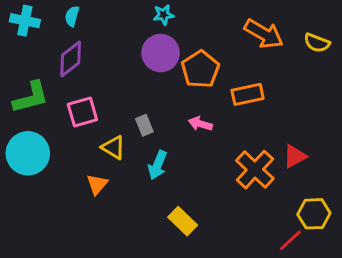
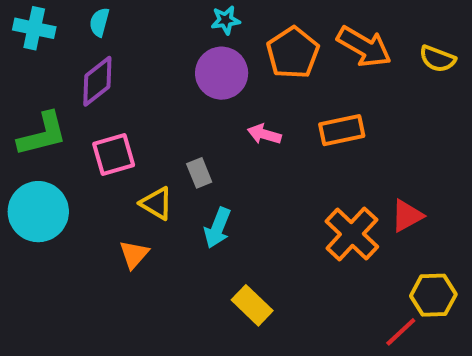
orange pentagon: (200, 69) -> (293, 53), moved
pink arrow: (200, 124) -> (264, 134), moved

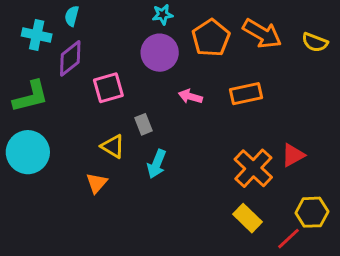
cyan cross: (34, 28) -> (37, 35), moved
pink square: (114, 155) -> (108, 88), moved
yellow rectangle: (252, 305) -> (247, 218), moved

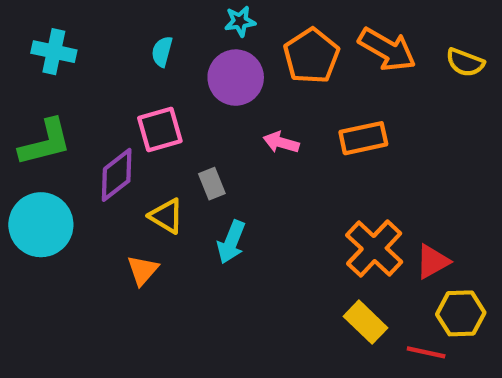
cyan semicircle: (72, 16) -> (162, 52), moved
purple diamond: (70, 58) -> (117, 175), moved
red triangle: (293, 155) -> (433, 261), moved
red line: (288, 239) -> (426, 352), turned 55

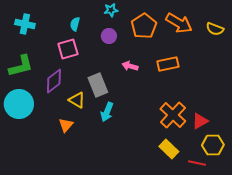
purple circle: (236, 78) -> (109, 36), size x0.6
pink square: (160, 129) -> (68, 49), moved
gray rectangle: (212, 184) -> (98, 85), size x1.6

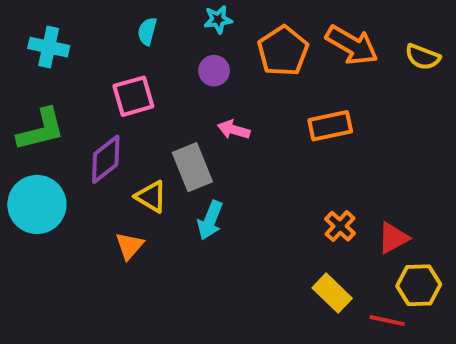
cyan semicircle: (75, 24) -> (147, 31), moved
pink arrow: (130, 66) -> (234, 130), moved
orange cross: (173, 115) -> (340, 226), size x0.6

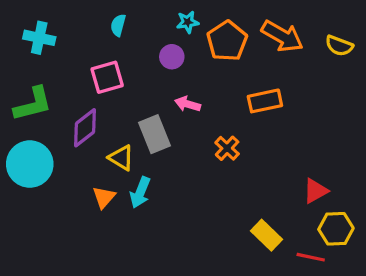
cyan star: (218, 19) -> (188, 22), moved
cyan arrow: (210, 220) -> (140, 192), moved
orange cross: (340, 226) -> (227, 148), moved

